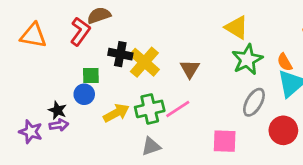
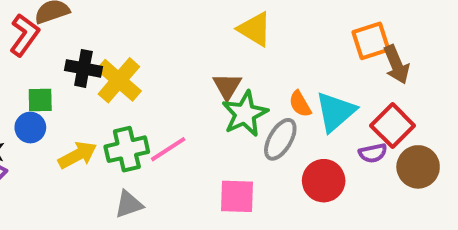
green star: (247, 59) -> (245, 114), moved
orange semicircle: (285, 62) -> (300, 104), moved
brown triangle: (190, 69) -> (227, 86), moved

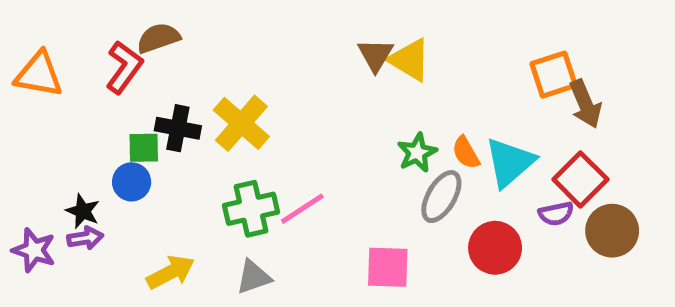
black cross: (83, 68) -> (178, 128), moved
brown triangle: (227, 86) -> (376, 55), moved
green star: (245, 114) -> (417, 153), moved, size x0.7
yellow arrow: (78, 155) -> (171, 272), moved

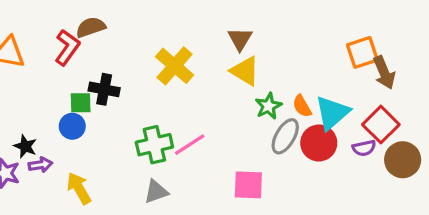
yellow triangle: (410, 60) -> (245, 71), moved
yellow cross: (241, 123) -> (175, 66), moved
black star: (83, 211) -> (25, 146), moved
red circle: (495, 248) -> (319, 143), moved
yellow arrow: (171, 272) -> (79, 188), moved, turned -92

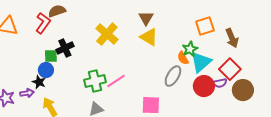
orange square: (362, 52) -> (205, 26), moved
black cross: (104, 89) -> (65, 48), turned -36
green star: (268, 106) -> (190, 49), moved
red circle: (319, 143) -> (204, 86), moved
black star: (25, 146) -> (39, 82), moved

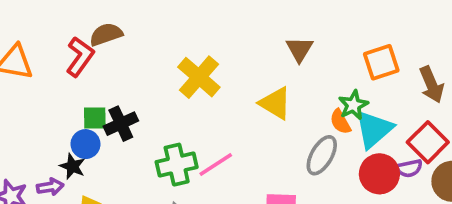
brown triangle: (146, 18) -> (299, 49), moved
yellow triangle: (149, 37) -> (275, 103), moved
black cross: (65, 48) -> (121, 124), moved

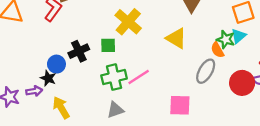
green star: (353, 105) -> (226, 39), turned -30
green square: (95, 118) -> (108, 45), moved
cyan triangle: (374, 129) -> (239, 36), moved, size x0.6

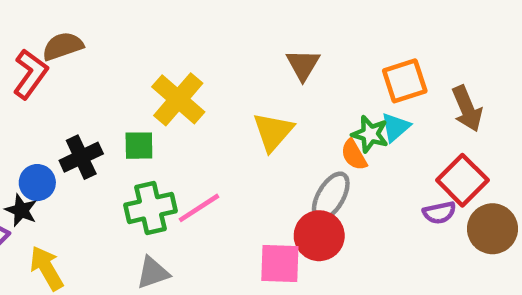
yellow triangle: (176, 38) -> (273, 132), turned 40
red circle: (242, 83) -> (319, 236), moved

